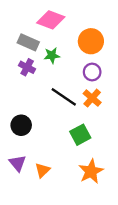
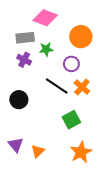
gray rectangle: (28, 42) -> (25, 38), turned -30
purple circle: (92, 72) -> (71, 64), moved
black circle: (21, 125) -> (19, 100), moved

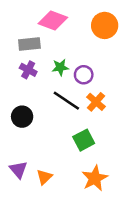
orange circle: (81, 37) -> (105, 25), moved
green star: (46, 49) -> (60, 67), moved

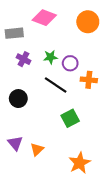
gray rectangle: (29, 44) -> (14, 33), moved
orange cross: (96, 102) -> (89, 80), moved, turned -35
orange star: (95, 178) -> (80, 163), moved

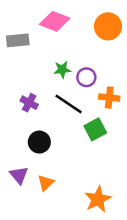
purple cross: (23, 59) -> (29, 103), moved
black circle: (18, 99) -> (39, 142), moved
green square: (70, 118) -> (95, 129), moved

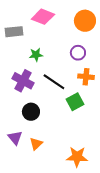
green star: (62, 70) -> (36, 55), moved
purple circle: (86, 77) -> (78, 53), moved
purple cross: (29, 103) -> (23, 81), size x1.5
orange star: (98, 199) -> (77, 157), turned 30

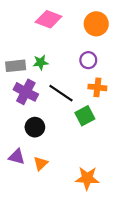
gray rectangle: (14, 32) -> (16, 66), moved
purple triangle: (15, 138) -> (17, 157), turned -35

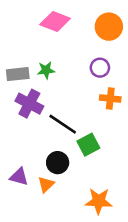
black line: (61, 93) -> (63, 124), moved
green square: (85, 116) -> (88, 145), moved
black circle: (35, 127) -> (58, 163), moved

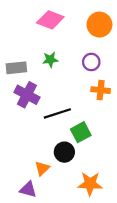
green star: (46, 70) -> (50, 60), moved
black line: (63, 124) -> (57, 113), turned -52
black circle: (58, 163) -> (64, 152), moved
purple triangle: (19, 177) -> (28, 189), moved

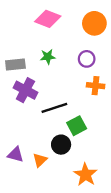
orange star: (90, 184) -> (86, 175), turned 30
purple triangle: (28, 189) -> (15, 155), moved

